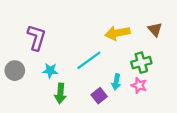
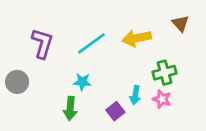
brown triangle: (155, 30) -> (180, 23), moved
cyan line: (89, 60) -> (91, 43), moved
cyan star: (50, 71) -> (82, 82), moved

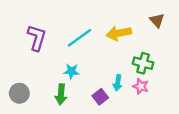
green cross: (165, 73) -> (143, 63), turned 30
gray circle: (17, 82) -> (19, 93), moved

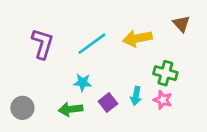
green arrow: (61, 94) -> (71, 109), turned 78
purple square: (100, 97) -> (108, 103), moved

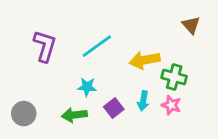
yellow arrow: (137, 38) -> (145, 60), moved

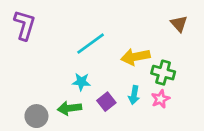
purple L-shape: (45, 46) -> (25, 25), moved
pink star: (171, 105) -> (160, 99), turned 30
gray circle: (24, 114) -> (36, 116), moved

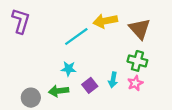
brown triangle: (179, 24) -> (140, 29), moved, size x1.5
yellow arrow: (135, 57) -> (105, 21), moved

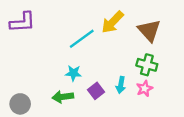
purple L-shape: (21, 21) -> (22, 22), turned 70
yellow arrow: (105, 21) -> (113, 22), turned -35
gray circle: (31, 98) -> (20, 104), moved

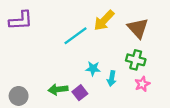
cyan star: (73, 73) -> (93, 69), moved
pink star: (144, 89) -> (142, 84), moved
purple square: (96, 91) -> (80, 93), moved

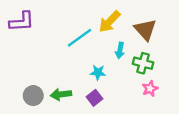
cyan arrow: (112, 78) -> (120, 50), moved
purple square: (80, 93) -> (94, 98), moved
gray circle: (19, 96) -> (33, 96), moved

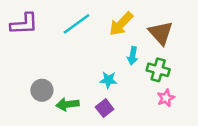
cyan line: (79, 38) -> (76, 24), moved
gray circle: (33, 96) -> (42, 90), moved

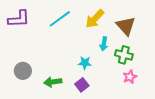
gray circle: (42, 90) -> (23, 71), moved

